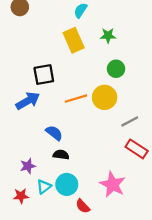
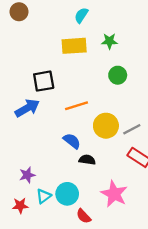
yellow rectangle: (74, 40) -> (74, 46), turned -70
yellow circle: (105, 97) -> (106, 126), moved
blue semicircle: (54, 133) -> (72, 141), moved
black semicircle: (61, 155) -> (87, 160), moved

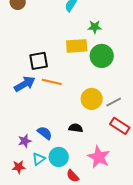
yellow rectangle: (74, 46) -> (77, 46), moved
green circle: (118, 75) -> (102, 56), size x1.5
orange line: (77, 106) -> (52, 82), moved, turned 30
blue semicircle: (72, 141) -> (45, 133), moved

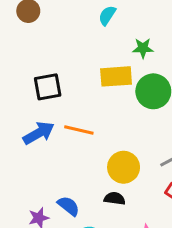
black square: (39, 61) -> (48, 87), moved
yellow circle: (92, 99) -> (124, 167), moved

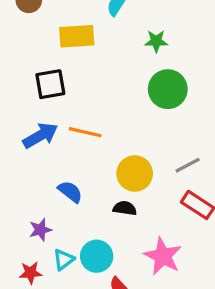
yellow rectangle: (116, 76) -> (77, 36), moved
blue semicircle: (68, 206) -> (70, 192), moved

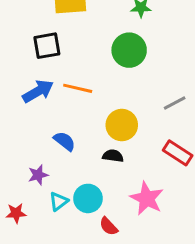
green circle: (168, 89) -> (129, 50), moved
gray line: (188, 165) -> (175, 103), moved
red star: (30, 273) -> (16, 213), moved

